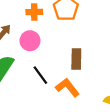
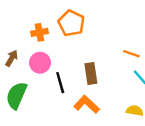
black line: (40, 75) -> (60, 83), moved, turned 30

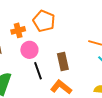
pink circle: (40, 63) -> (29, 50), moved

